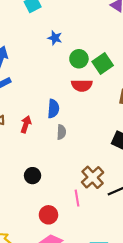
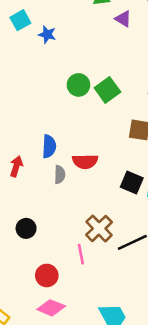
blue star: (55, 38) -> (47, 34), moved
red semicircle: (82, 85) -> (85, 161), moved

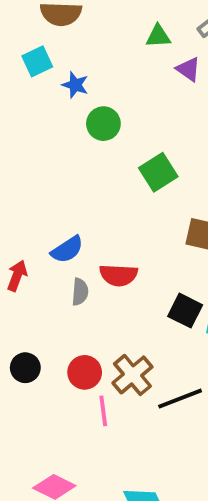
green circle: (78, 85) -> (103, 124), moved
blue semicircle: (49, 146) -> (67, 250), turned 50
red circle: (47, 275) -> (85, 372), moved

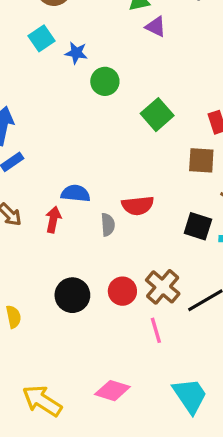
purple triangle: (188, 69) -> (156, 27), moved
blue semicircle: (67, 250) -> (76, 193), moved, turned -132
black circle: (25, 368) -> (72, 295), size x1.4
pink line: (103, 411) -> (156, 330), moved

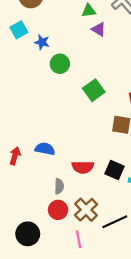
blue semicircle: (76, 193) -> (45, 149), moved
red semicircle: (138, 206) -> (83, 167), moved
gray semicircle: (108, 225) -> (59, 186), moved
black circle: (72, 295) -> (28, 234), moved

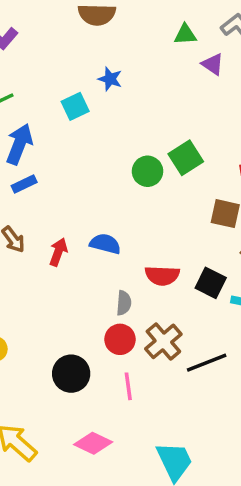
purple triangle: (99, 29) -> (213, 64), moved
cyan square: (19, 30) -> (75, 106), moved
green circle: (60, 64) -> (148, 171), moved
pink line: (79, 239) -> (128, 386), moved

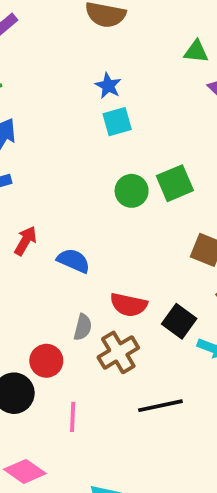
cyan square: (75, 106) -> (117, 122), moved
red arrow: (58, 252) -> (26, 241), moved
red circle: (120, 339) -> (46, 361), moved
brown cross: (163, 341) -> (118, 352), moved

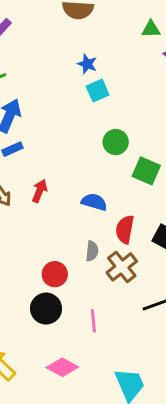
green square: (175, 183) -> (146, 171), moved, turned -36
blue semicircle: (73, 261) -> (94, 202), moved
red semicircle: (129, 305) -> (125, 229), turned 96
red circle: (46, 361) -> (55, 274), moved

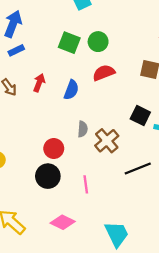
green square: (146, 171) -> (69, 43), moved
blue semicircle: (94, 202) -> (71, 90), moved, turned 96
red semicircle: (125, 229) -> (104, 73), moved, turned 60

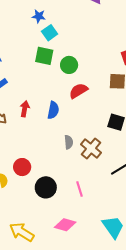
green square: (69, 43) -> (44, 56), moved
red circle: (54, 148) -> (22, 167), moved

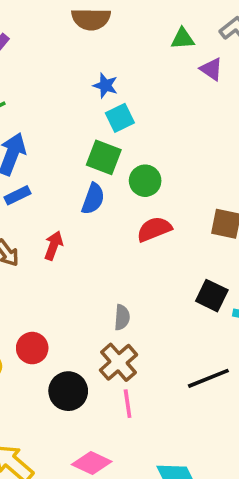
blue semicircle: (53, 110) -> (93, 199), moved
brown cross: (91, 149) -> (118, 362), moved

